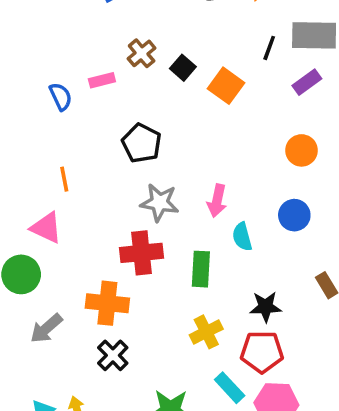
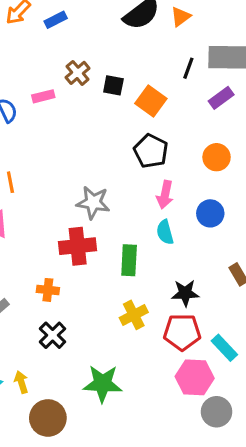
black square: (183, 68) -> (113, 85), turned -30
black pentagon: (142, 143) -> (151, 151), moved
pink arrow: (217, 201) -> (165, 195), moved
orange cross: (107, 303) -> (48, 290), size x0.6
cyan rectangle: (230, 388) -> (224, 348), moved

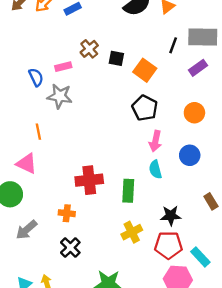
gray star: (93, 202) -> (60, 96), moved

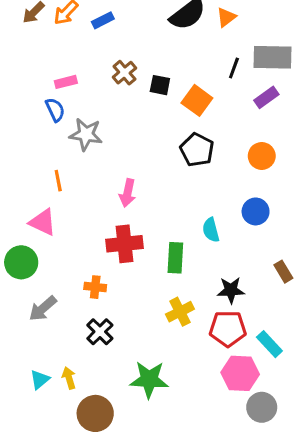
pink rectangle: (63, 67) -> (66, 82), moved
pink arrow: (155, 141) -> (128, 193), moved

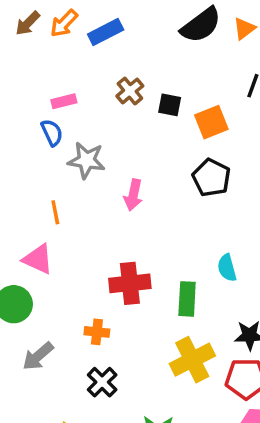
blue rectangle: (103, 20) -> (106, 32), size x1.4
orange square: (197, 100) -> (211, 122), turned 32
pink arrow: (128, 193) -> (133, 195), moved
yellow cross: (180, 312) -> (192, 360), size x1.4

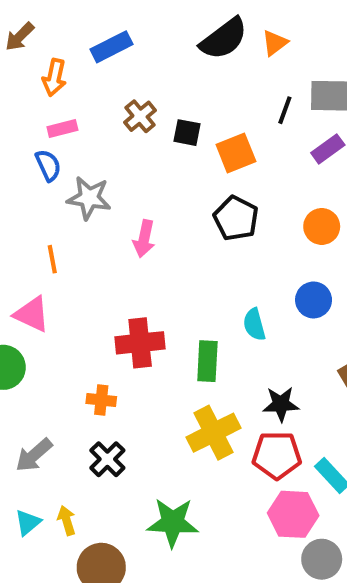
orange arrow: (64, 23) -> (54, 77), moved, turned -32
gray arrow: (38, 356) -> (34, 455), moved

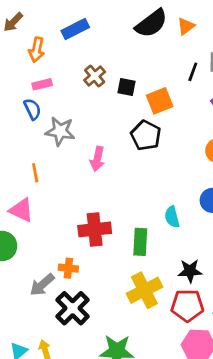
black pentagon: (236, 218) -> (146, 135), moved
gray arrow: (34, 455) -> (42, 285), moved
black cross: (107, 459) -> (73, 308), size x1.4

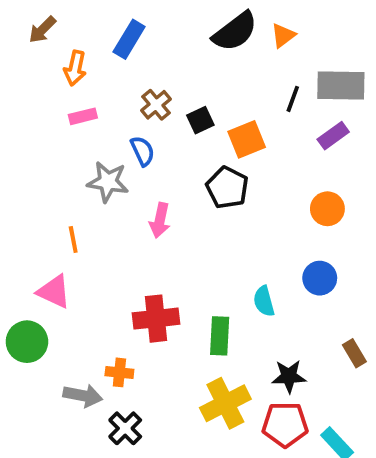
blue rectangle: (75, 29) -> (129, 39), turned -32
black square: (126, 87) -> (200, 120), turned -36
blue semicircle: (32, 109) -> (143, 151), moved
gray arrow: (42, 285) -> (83, 396), turned -128
black cross: (73, 308) -> (125, 428), size x0.7

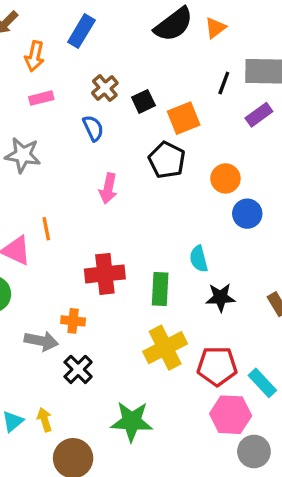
gray star: (108, 182) -> (23, 155), moved
orange circle: (327, 209) -> (225, 178), moved
orange line: (73, 240) -> (46, 229), moved
blue circle: (320, 278) -> (247, 214), moved
black star: (289, 376) -> (220, 297), moved

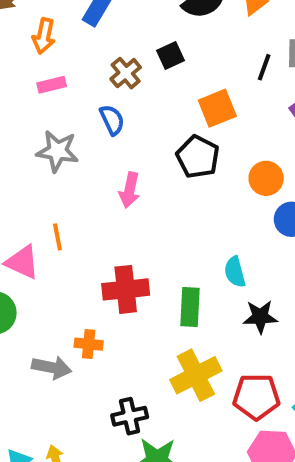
black square: (143, 101) -> (171, 55), moved
gray star: (23, 155) -> (57, 151), moved
black cross: (78, 369) -> (130, 416), moved, turned 32

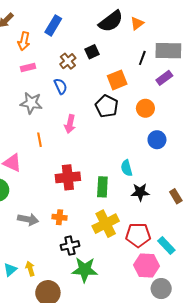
orange circle: (266, 178) -> (145, 108), moved
orange line: (57, 237) -> (40, 140), moved
orange cross: (89, 344) -> (59, 217), moved

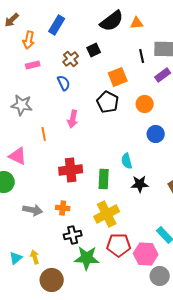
orange triangle: (137, 23) -> (137, 23), turned 32
black line: (142, 58) -> (142, 56), turned -32
gray star: (31, 103) -> (22, 105), moved
red pentagon: (138, 235) -> (119, 245), moved

